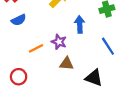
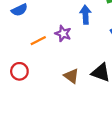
brown triangle: (67, 64) -> (71, 76), moved, turned 32

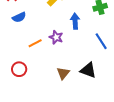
brown triangle: (71, 76) -> (63, 73), turned 32

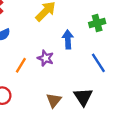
orange line: (35, 43) -> (21, 65), turned -32
black triangle: (88, 70) -> (83, 97), turned 36

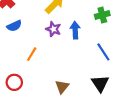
purple star: (46, 58) -> (53, 29), moved
black triangle: (83, 97) -> (100, 83), moved

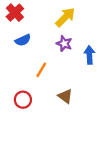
blue arrow: (75, 30) -> (89, 55), moved
brown triangle: (62, 87) -> (65, 96), moved, turned -32

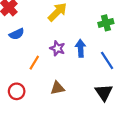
purple star: (64, 44) -> (57, 48), moved
brown triangle: (65, 96) -> (57, 88), turned -48

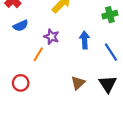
purple star: (57, 48) -> (51, 37), moved
brown triangle: (57, 88) -> (78, 83), moved, turned -32

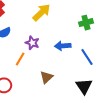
blue arrow: (85, 40) -> (63, 46), turned -91
brown triangle: (78, 83) -> (46, 77), moved

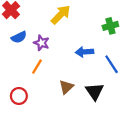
purple star: (32, 43) -> (41, 43), moved
black triangle: (84, 86) -> (95, 91), moved

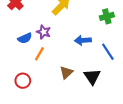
blue semicircle: (19, 37) -> (25, 38), moved

